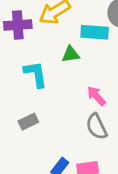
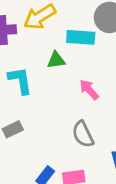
pink arrow: (96, 96) -> (89, 90), moved

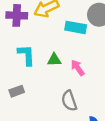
green triangle: (56, 60) -> (54, 60), moved

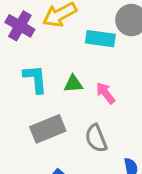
purple cross: (17, 15) -> (20, 26), turned 30
gray rectangle: (17, 91) -> (48, 129), moved, size x1.6

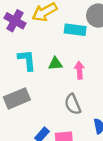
pink arrow: (105, 93) -> (79, 70), turned 35
gray rectangle: (48, 129) -> (17, 98), moved

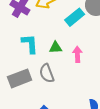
cyan rectangle: (75, 30) -> (75, 17), turned -48
gray semicircle: (73, 104) -> (47, 73), moved

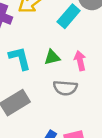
gray semicircle: (47, 73) -> (65, 88), moved, turned -54

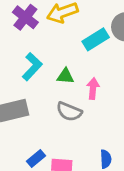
cyan L-shape: (20, 58) -> (32, 67), turned 40

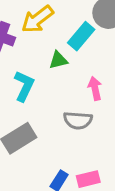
green triangle: (65, 76) -> (58, 60), moved

